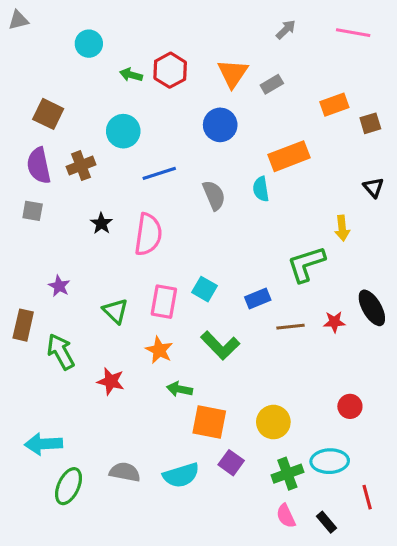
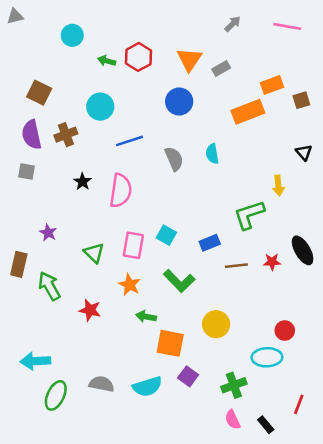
orange rectangle: (289, 156) -> (248, 112), moved
yellow circle: (273, 422) -> (216, 324), moved
cyan ellipse: (330, 461) -> (267, 357), moved
red line: (367, 497) -> (299, 404), turned 36

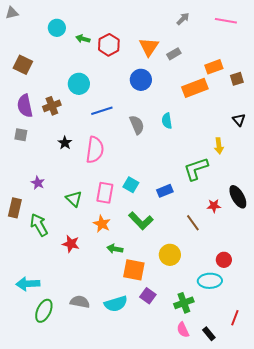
green arrow: (107, 61) -> (83, 39), moved
brown square: (39, 93) -> (23, 65), moved
brown line: (236, 266) -> (193, 223), moved, turned 60

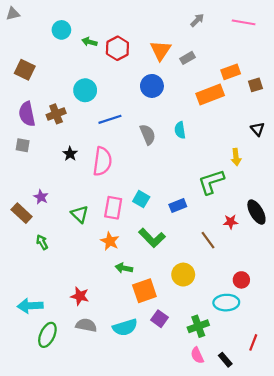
brown rectangle: (15, 208) -> (22, 213), moved, turned -60
green arrow: (39, 225) -> (42, 242), size x0.6
red star: (71, 244) -> (80, 296), moved
orange square: (134, 270) -> (144, 291), turned -30

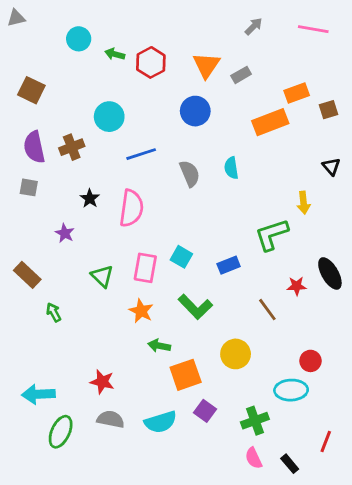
purple star: (41, 197) -> (65, 233), moved

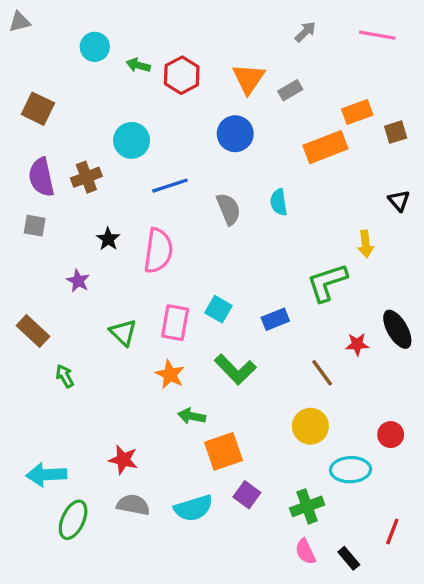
yellow circle: (236, 354) -> (310, 426), moved
red circle: (310, 361) -> (391, 435), moved

